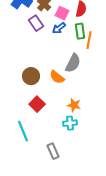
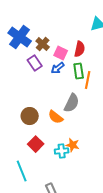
cyan cross: (70, 123) -> (62, 151), moved

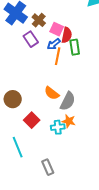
red semicircle: (80, 49) -> (67, 35), moved
orange line: (88, 80) -> (58, 56), moved
gray semicircle: (72, 103) -> (68, 101), moved
brown circle: (30, 116) -> (13, 99), moved

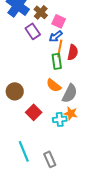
red semicircle: (67, 35) -> (73, 52), moved
green rectangle: (75, 47) -> (57, 61), moved
cyan line: (18, 147) -> (24, 151), moved

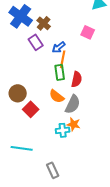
pink square: (59, 21) -> (88, 32), moved
red semicircle: (73, 52) -> (77, 79), moved
brown circle: (15, 91) -> (18, 93), moved
red square: (34, 112) -> (31, 109), moved
cyan line: (24, 151) -> (22, 148), moved, turned -60

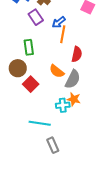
green rectangle: (60, 72) -> (29, 47), moved
cyan line: (22, 148) -> (40, 123), moved

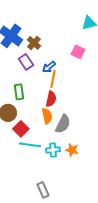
red semicircle: (77, 54) -> (51, 99), moved
orange semicircle: (57, 71) -> (47, 116), turned -140
orange star: (74, 99) -> (72, 150), moved
cyan line: (40, 123) -> (30, 145), moved

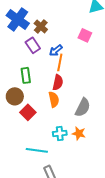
gray semicircle: (63, 124) -> (83, 107), moved
cyan line: (30, 145) -> (37, 150), moved

